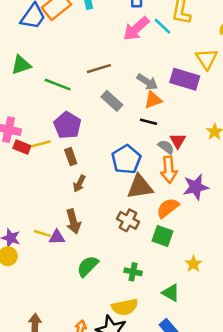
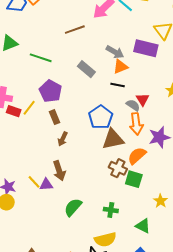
brown line: (99, 69) -> (75, 30), moved
yellow line: (41, 144) -> (29, 108), turned -35
brown cross: (128, 220) -> (118, 168), moved
yellow line: (42, 233) -> (34, 182), turned 32

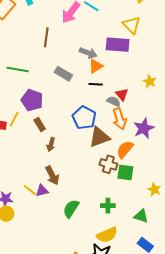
brown line: (75, 30) -> (46, 37), turned -54

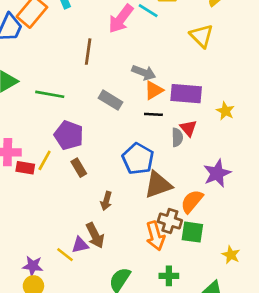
purple rectangle: (118, 45) -> (186, 94), moved
gray semicircle: (114, 101) -> (177, 137), turned 64
orange arrow: (120, 119) -> (155, 236), moved
brown arrow: (51, 144) -> (106, 201), moved
purple triangle: (42, 191) -> (80, 245), moved

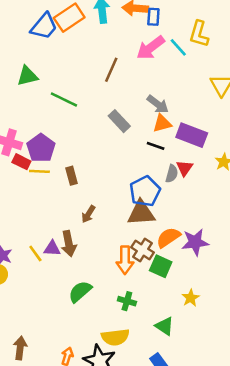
purple pentagon: (69, 135) -> (41, 148), moved
blue pentagon: (138, 159) -> (145, 191), moved
yellow line: (45, 160) -> (39, 171), moved, turned 48
purple star: (217, 173) -> (195, 242), moved

